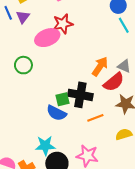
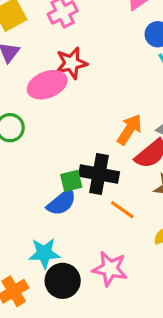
blue semicircle: (56, 113) -> (62, 202), turned -66
orange line: (95, 118) -> (122, 210), turned 56

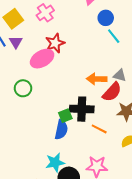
orange arrow: (129, 129) -> (97, 79), turned -114
blue semicircle: (62, 202) -> (61, 130), turned -30

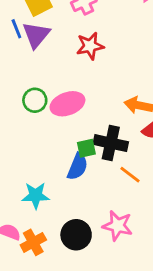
purple triangle: (16, 42) -> (36, 35), size x1.5
pink ellipse: (42, 59) -> (67, 104), moved
cyan star: (55, 163) -> (36, 196), moved

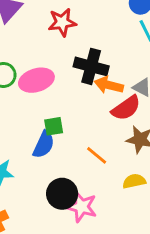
black cross: (111, 143) -> (91, 66), moved
black circle: (76, 235) -> (62, 194), moved

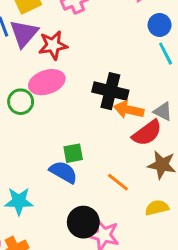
red star: (62, 22) -> (53, 45), moved
pink ellipse: (36, 80) -> (47, 82), moved
blue semicircle: (44, 145) -> (63, 172), turned -84

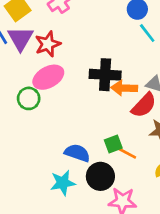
green square: (73, 153) -> (113, 144), moved
cyan star: (19, 201) -> (63, 183), moved
black circle: (83, 222) -> (100, 176), moved

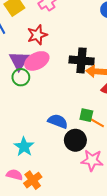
purple triangle: (20, 38) -> (19, 61), moved
green square: (113, 144) -> (86, 115), turned 32
cyan star: (63, 183) -> (24, 147), moved, turned -30

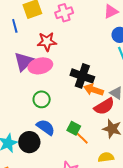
green circle: (21, 77) -> (42, 99), moved
black circle: (75, 140) -> (29, 142), moved

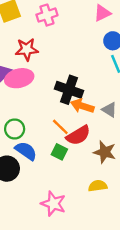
green circle: (42, 99) -> (15, 129), moved
red semicircle: (104, 106) -> (78, 135), moved
orange line: (82, 137) -> (60, 127), moved

